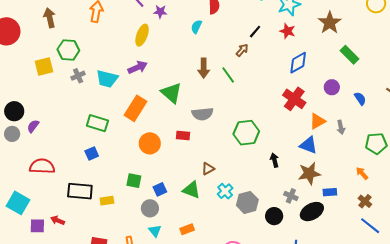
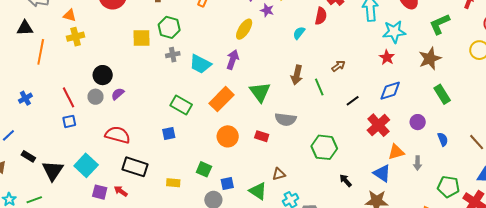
black line: (255, 32) -> (353, 101), moved
purple arrow: (137, 67) -> (233, 60), turned -60
black arrow: (274, 160) -> (346, 180), turned -40
black rectangle: (80, 191) -> (135, 167), moved

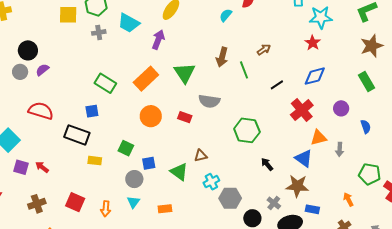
brown star: (430, 59) -> (372, 46), moved
cyan trapezoid: (200, 64) -> (129, 23), moved
black rectangle: (135, 167) -> (77, 135), moved

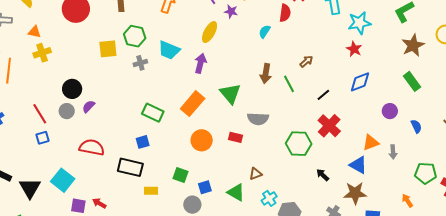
red cross: (302, 110) -> (329, 126), moved

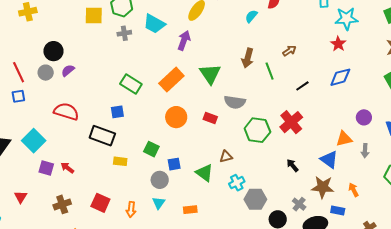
purple circle: (390, 111) -> (364, 117), moved
red cross: (329, 126) -> (291, 122), moved
green hexagon: (299, 144) -> (257, 130), moved
orange arrow: (407, 201) -> (354, 190), moved

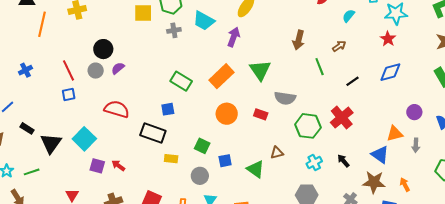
cyan semicircle: (251, 16) -> (349, 16), moved
brown arrow: (248, 58) -> (299, 40), moved
gray circle: (160, 180) -> (200, 176), moved
cyan cross: (237, 183) -> (314, 163), moved

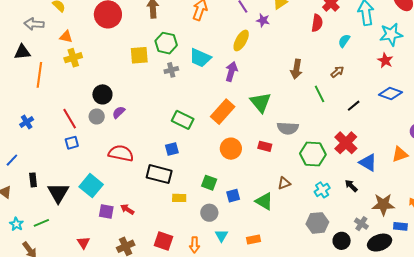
blue diamond: (390, 72) -> (390, 93), turned 40
black rectangle: (27, 128) -> (33, 180), turned 56
blue triangle: (380, 155) -> (368, 163), moved

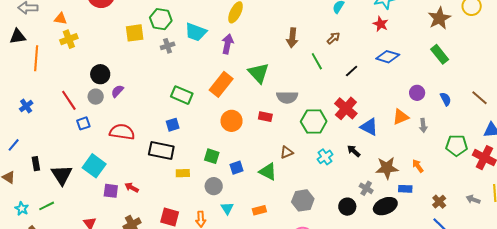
blue square: (72, 143) -> (83, 123), moved
gray hexagon: (317, 223) -> (303, 200), moved

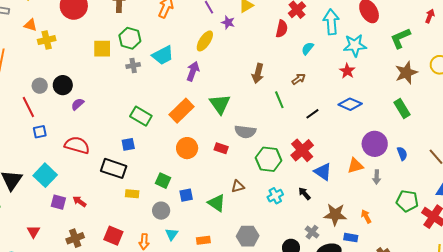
cyan trapezoid: (196, 32) -> (163, 55), turned -55
yellow cross: (69, 39) -> (47, 40), moved
purple circle: (417, 93) -> (375, 144), size x1.6
gray circle: (96, 97) -> (40, 86), moved

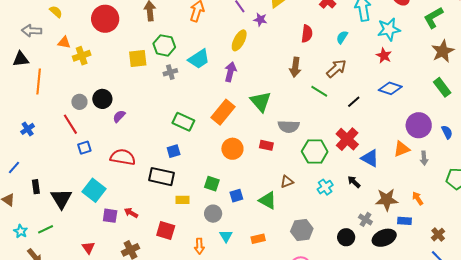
red semicircle: (282, 29) -> (307, 34), moved
brown arrow: (299, 79) -> (336, 69), size x1.5
green line: (279, 100) -> (319, 91), turned -30
red square: (113, 236) -> (166, 230), moved

